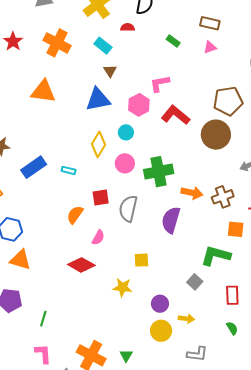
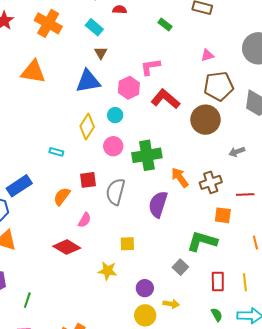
pink triangle: (210, 47) -> (207, 55), moved
blue rectangle: (34, 167) -> (19, 186), moved
orange arrow: (192, 193) -> (180, 177), turned -140

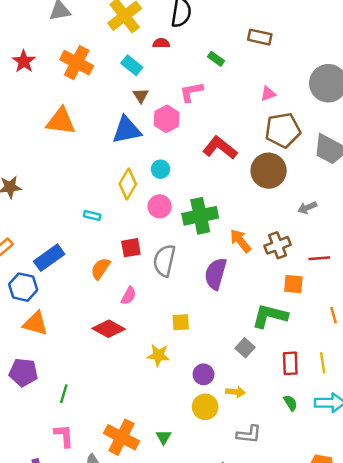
pink L-shape: (150, 67) -> (191, 92), moved
pink hexagon: (129, 88) -> (167, 119), moved

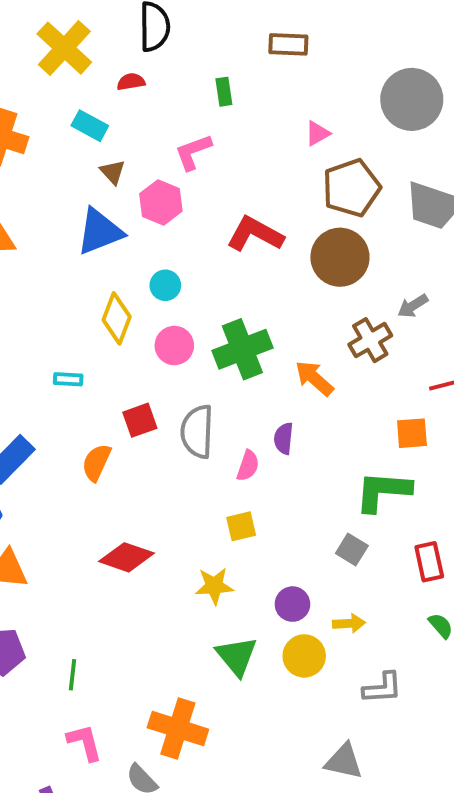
green rectangle: (216, 59) -> (224, 92), turned 56
brown cross: (278, 245) -> (370, 340), moved
purple semicircle: (216, 274) -> (284, 438), size x0.6
pink semicircle: (129, 296) -> (248, 466), moved
green triangle: (164, 437) -> (237, 656), moved, size x1.6

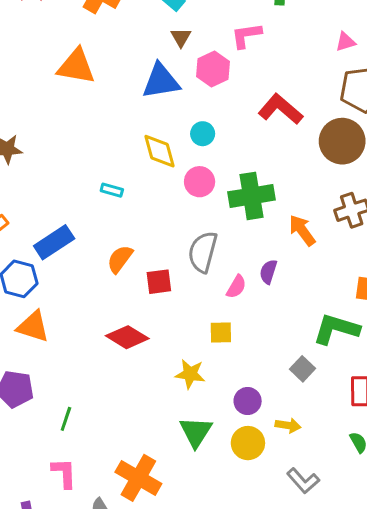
yellow diamond: (117, 318) -> (159, 151), turned -48
red square: (140, 420) -> (159, 282), moved
gray L-shape: (382, 688) -> (303, 481), turned 40

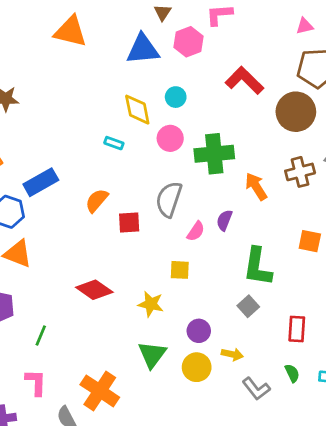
cyan rectangle: (112, 190) -> (114, 143), moved
green L-shape: (336, 329) -> (258, 267), moved, turned -102
red diamond: (127, 337) -> (94, 290), moved
gray L-shape: (303, 481) -> (256, 389), moved

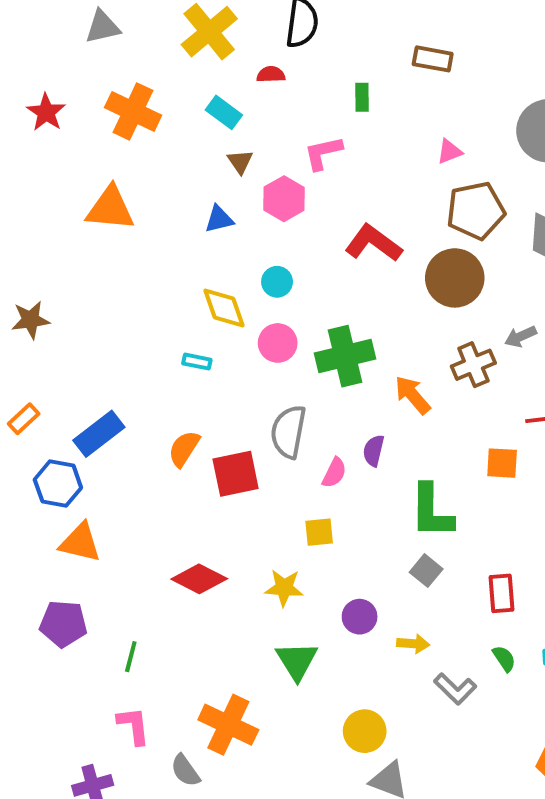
blue triangle: (143, 49) -> (219, 219), size x0.6
red square: (129, 222) -> (236, 474), size x1.4
yellow circle: (197, 367) -> (365, 731), moved

